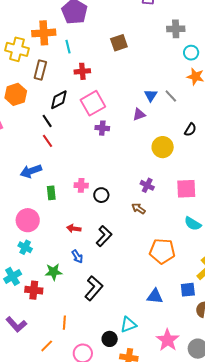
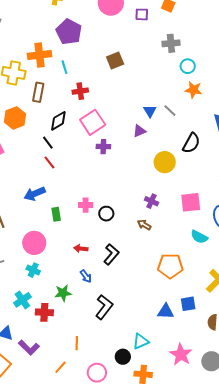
black semicircle: (190, 130) -> (191, 143), size x1.5
blue square: (188, 290) -> (188, 304), moved

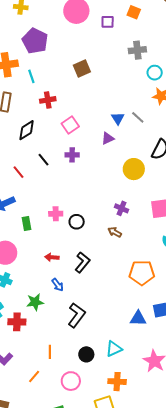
pink square: (93, 122) -> (70, 125), moved, size x0.7
black line: (48, 143) -> (43, 160), moved
black circle: (123, 357) -> (86, 354), moved

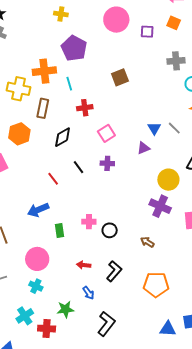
purple cross: (121, 208) -> (160, 206), moved, size x1.5
orange pentagon: (142, 273) -> (156, 285), moved

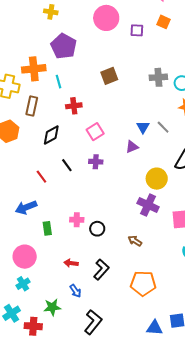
gray cross: (176, 61) -> (158, 77), moved
cyan cross: (36, 286) -> (23, 284), turned 32

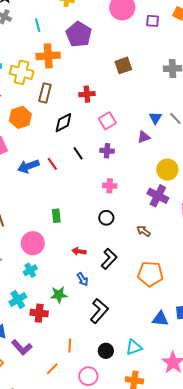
cyan line: (58, 82) -> (38, 25), moved
blue arrow: (26, 207) -> (28, 166), moved
pink cross: (77, 220) -> (110, 186), moved

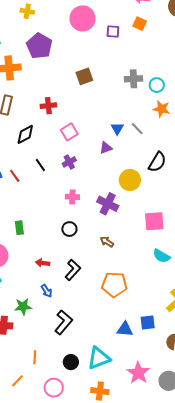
purple cross: (107, 151) -> (69, 162), turned -32
purple cross: (158, 196) -> (108, 204), moved
cyan triangle: (134, 347) -> (99, 358), size x1.4

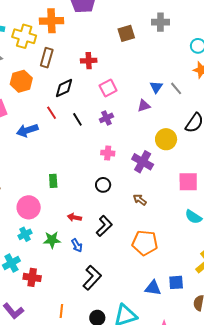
gray cross: (134, 79) -> (160, 22), moved
red line: (15, 176) -> (52, 113), moved
green star: (23, 307) -> (52, 240), moved

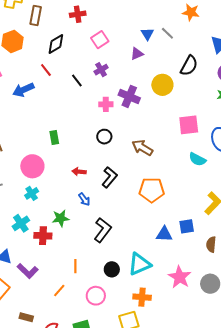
black line: (77, 119) -> (77, 81), moved
purple cross: (143, 162) -> (129, 96), moved
brown arrow: (140, 200) -> (142, 148), size x1.5
green star: (52, 240) -> (61, 218), moved

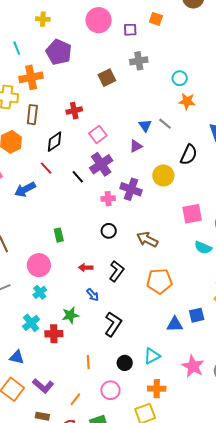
purple cross: (101, 70) -> (101, 164), size x1.6
cyan triangle: (139, 264) -> (152, 356), size x0.7
purple L-shape: (28, 271) -> (43, 386), moved
orange line: (59, 291) -> (75, 399), moved

